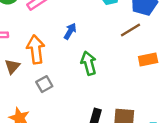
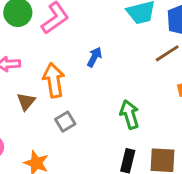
green arrow: (89, 63) -> (130, 114), moved

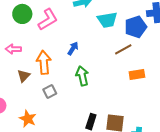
green arrow: (130, 114) -> (82, 76), moved

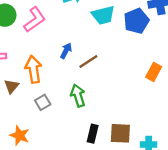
brown line: (123, 49) -> (88, 62), moved
orange rectangle: (137, 75) -> (154, 72), moved, turned -49
green arrow: (82, 76) -> (78, 96), moved

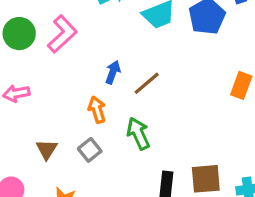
orange arrow: (33, 69) -> (97, 110), moved, size x0.7
brown triangle: (11, 86) -> (47, 149), moved

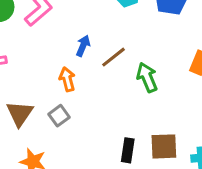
green arrow: (138, 134) -> (147, 77), moved
brown triangle: (47, 149) -> (20, 114), size x1.4

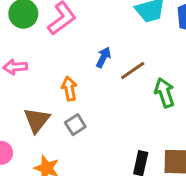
orange arrow: (67, 79) -> (69, 89), moved

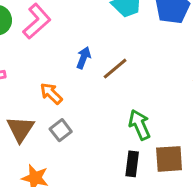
orange arrow: (69, 89) -> (51, 93), turned -30
green arrow: (165, 93) -> (139, 125), moved

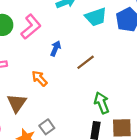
blue arrow: (84, 58) -> (56, 48), moved
gray square: (61, 130) -> (47, 127), moved

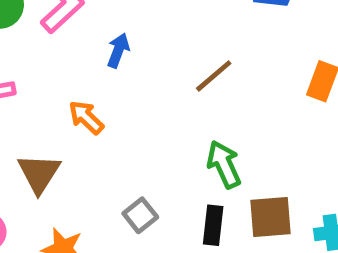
brown line: (86, 62) -> (214, 76), moved
gray square: (47, 127) -> (140, 215), moved

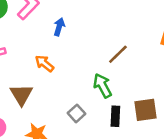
brown line: (214, 76) -> (118, 54), moved
green arrow: (224, 164) -> (103, 86), moved

